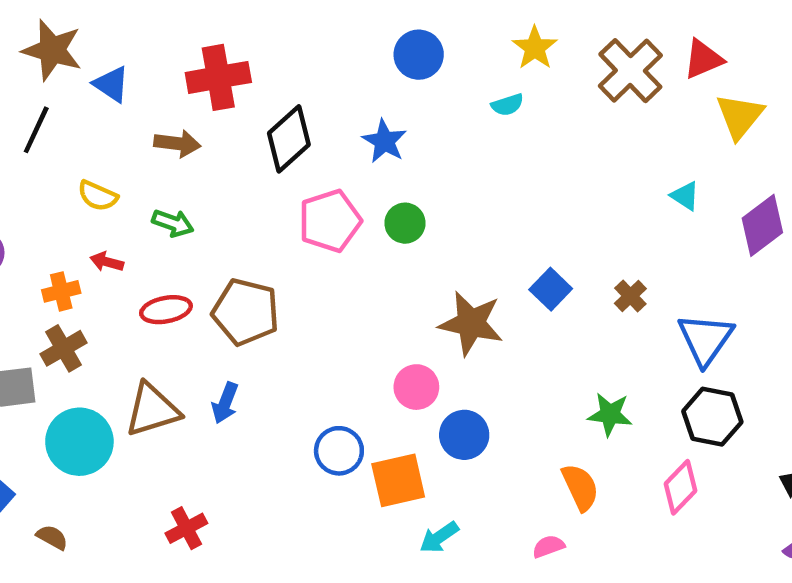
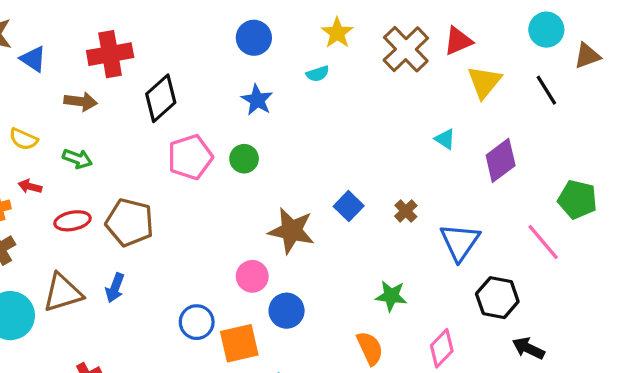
blue star: (385, 141) -> (257, 100), moved
black hexagon: (712, 417) -> (497, 298), moved

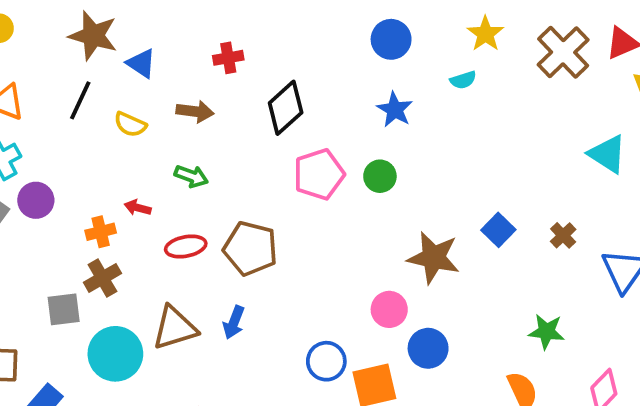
red cross: (110, 54) -> (228, 58), size x0.6
yellow semicircle: (23, 139) -> (130, 124), moved
cyan triangle: (445, 139) -> (608, 154), size x1.6

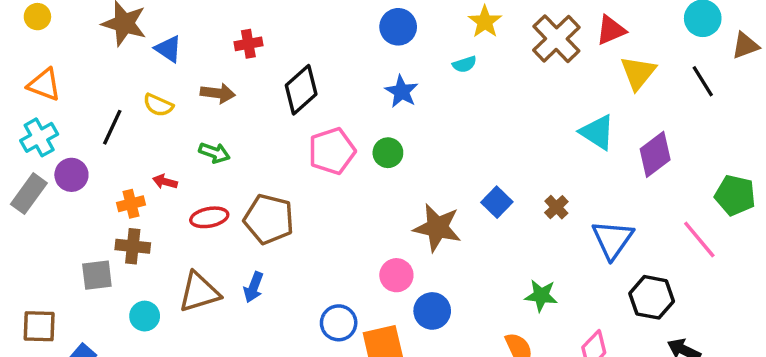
black line: (80, 100) -> (112, 127), moved
brown cross: (102, 278) -> (133, 246), turned 36
cyan circle: (115, 354) -> (145, 316), size x0.6

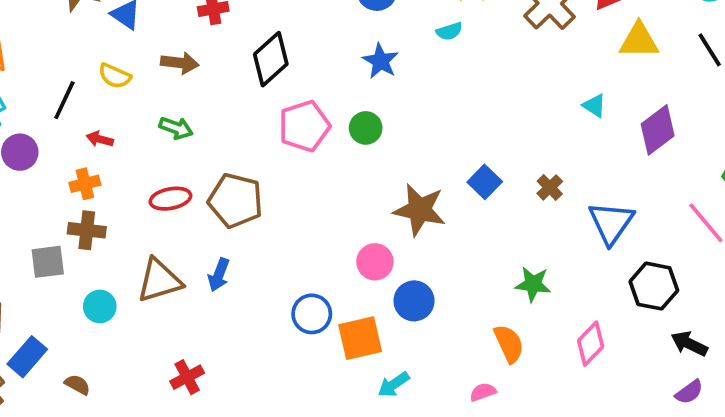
yellow triangle: (638, 73) -> (639, 41), turned 51
cyan triangle: (597, 132) -> (594, 106), size x0.6
red arrow: (165, 182) -> (100, 139), moved

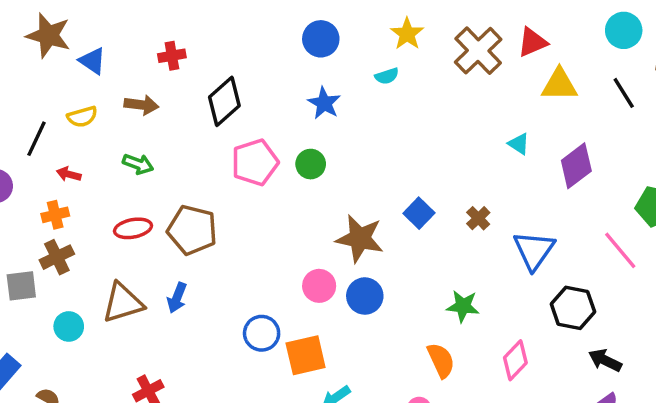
yellow semicircle: (115, 76) -> (82, 117), turned -40
brown cross: (87, 230) -> (57, 257), turned -32
blue circle: (414, 301) -> (365, 296), moved

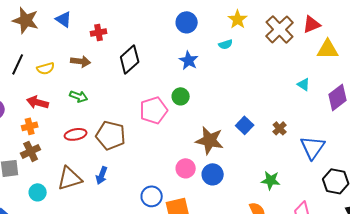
blue triangle: (92, 61) -> (64, 19), moved
black line: (37, 139) -> (18, 64), moved
pink pentagon: (255, 162) -> (154, 110), moved
red arrow: (69, 174) -> (38, 102), size x1.5

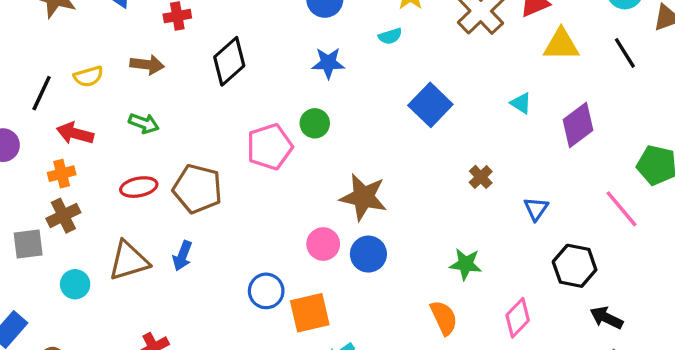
blue star: (189, 60) -> (328, 63), turned -30
black line: (18, 64) -> (42, 93), moved
blue square: (245, 125) -> (430, 105), moved, size x1.4
blue triangle: (313, 147) -> (536, 209), size x0.6

